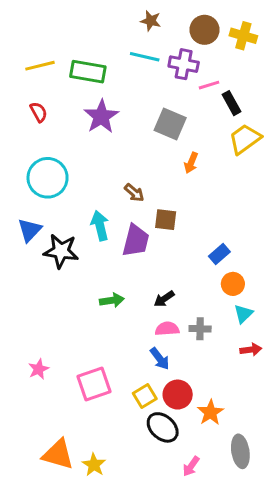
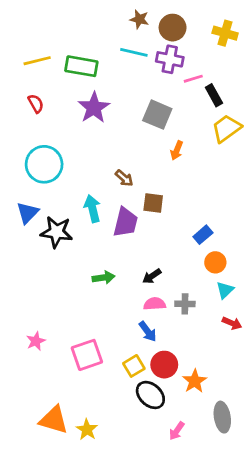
brown circle: (204, 30) -> (173, 28), moved
red arrow: (251, 350) -> (232, 323), turned 30

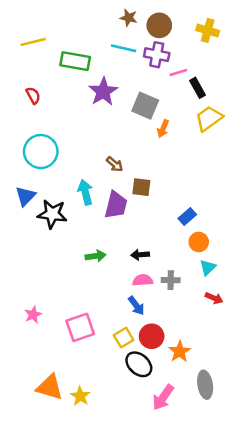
yellow line: (37, 61) -> (33, 42), moved
purple star: (94, 108) -> (103, 92), moved
orange arrow: (177, 150) -> (163, 129), moved
black arrow: (152, 276) -> (140, 255), turned 30
pink arrow: (177, 431) -> (163, 397), size x1.5

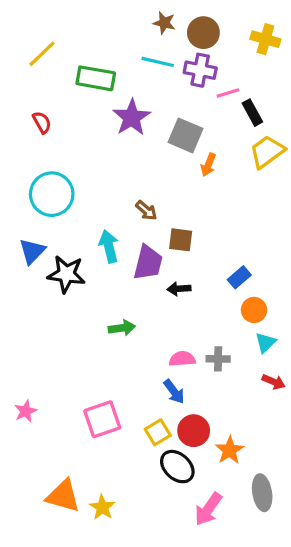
yellow line: (33, 42) -> (42, 54), turned -30
black arrow: (140, 255) -> (179, 289), moved
pink star: (33, 315) -> (26, 411), moved

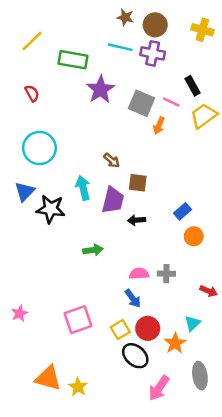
pink line: (228, 93) -> (171, 102), moved, turned 42
cyan triangle: (265, 343) -> (192, 323), moved

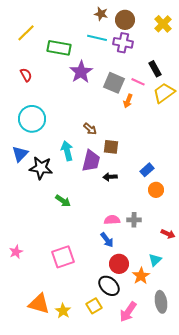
yellow cross: (202, 30) -> (163, 24), turned 30
green arrow: (93, 250) -> (63, 201), moved, turned 42
yellow square: (120, 330) -> (94, 306), moved

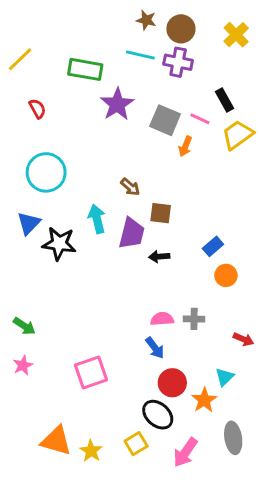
yellow line: (26, 33) -> (20, 59), moved
green arrow: (63, 201) -> (24, 326), moved

